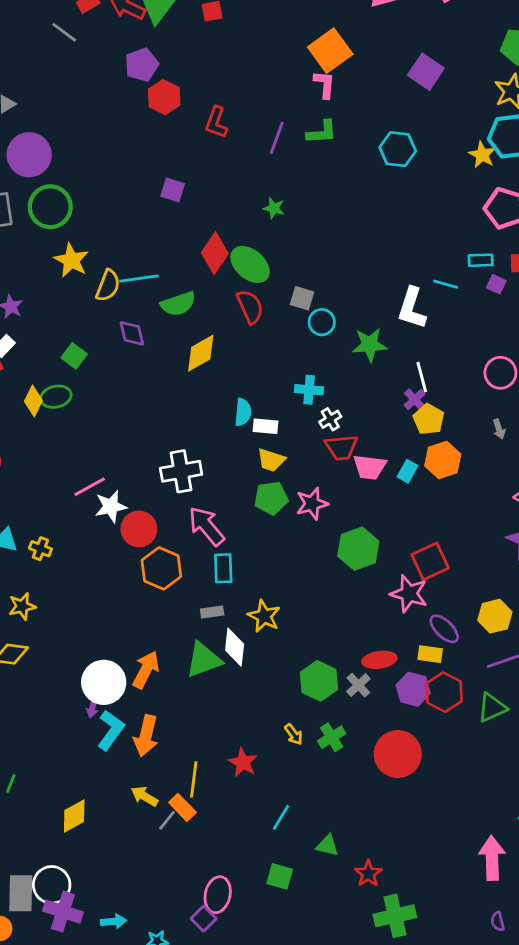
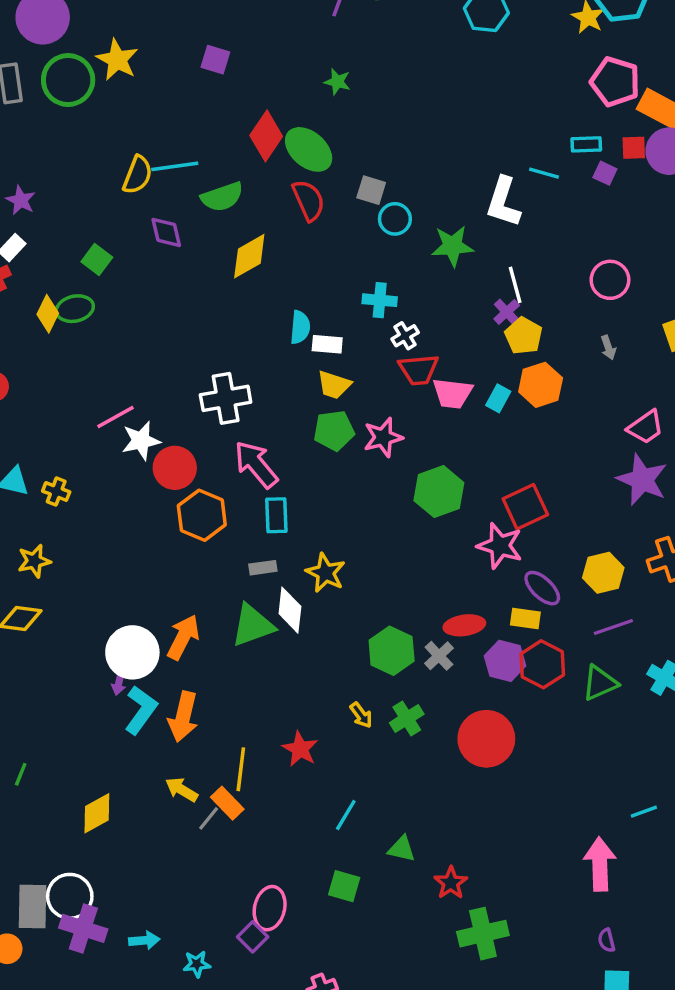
yellow star: (71, 260) -> (117, 60), moved

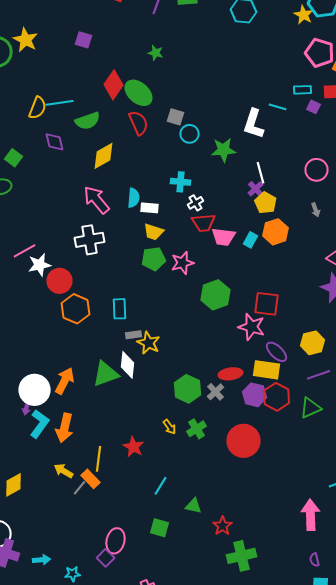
pink arrow: (256, 464) -> (96, 200), moved
red square: (525, 507) -> (266, 304), turned 32
gray rectangle: (263, 568) -> (134, 335), moved
yellow rectangle: (525, 619) -> (266, 370), size x1.5

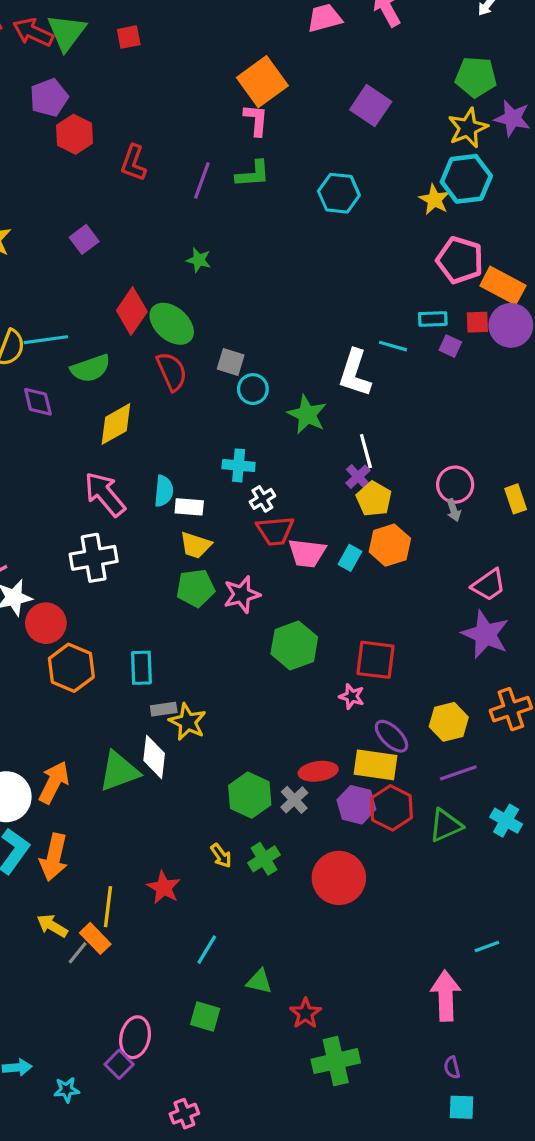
purple square: (84, 40) -> (84, 239), turned 36
green star: (224, 150) -> (307, 415), turned 30
pink circle: (316, 170) -> (455, 485), moved
pink star: (252, 327) -> (352, 696), size x0.6

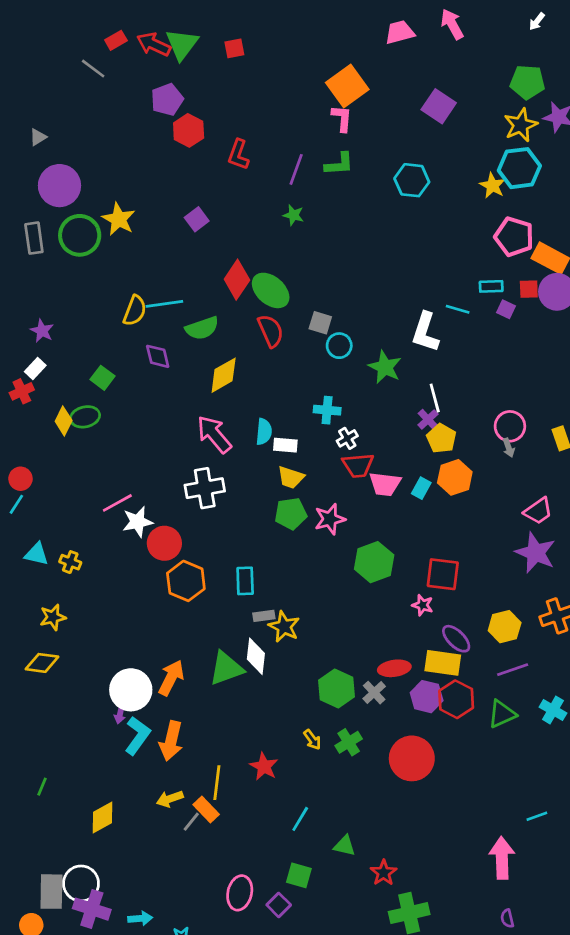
green star: (199, 260) -> (293, 215), moved
yellow arrow: (52, 926) -> (170, 799), turned -50
purple square: (119, 1064) -> (279, 905), moved

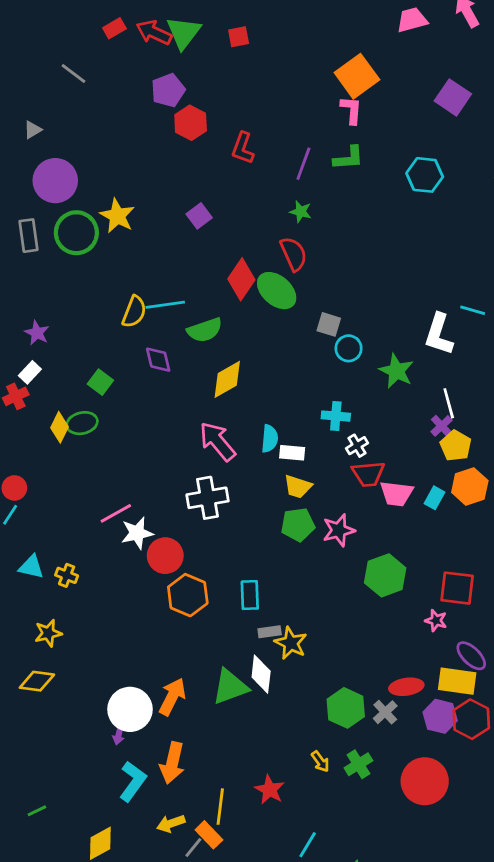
gray line: (93, 69) -> (74, 73), moved
red semicircle: (271, 331) -> (294, 254), moved
cyan L-shape: (137, 736) -> (133, 781), moved
green line: (42, 787) -> (37, 811), turned 42

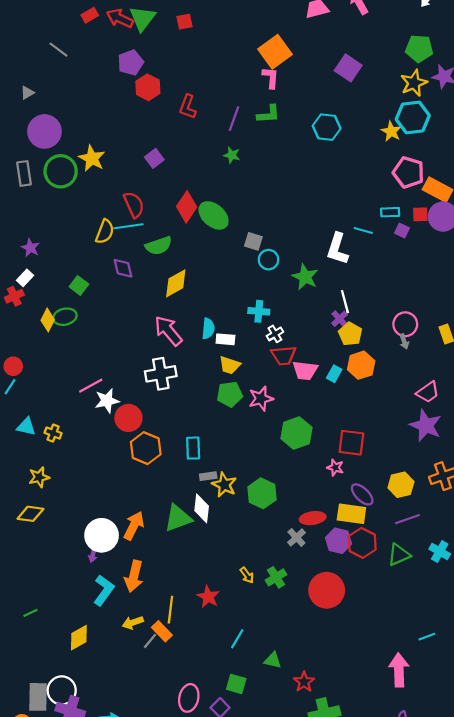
red semicircle: (294, 254) -> (134, 205), moved
green hexagon: (346, 708) -> (262, 493), moved

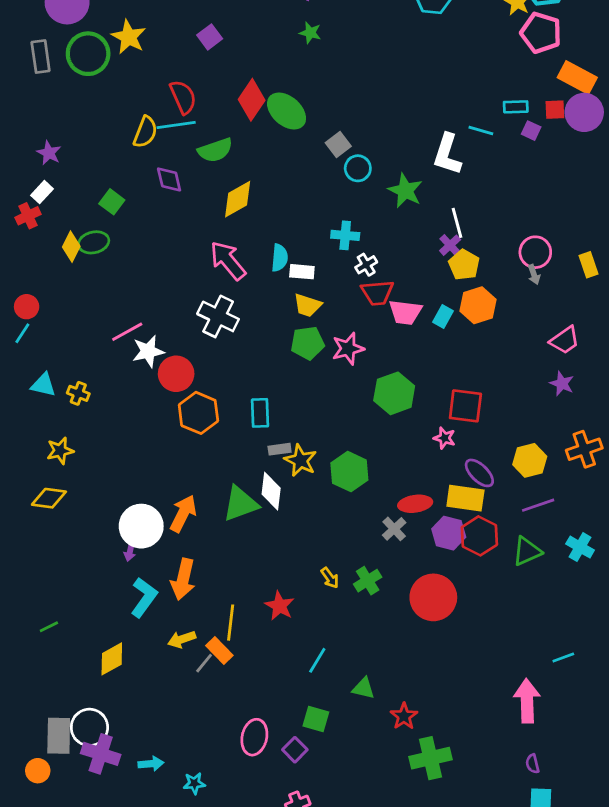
pink pentagon: (408, 172) -> (541, 33), moved
gray square: (253, 241) -> (338, 145), turned 36
white cross: (161, 374) -> (218, 316), turned 36
purple star: (426, 425) -> (562, 384), size x0.6

